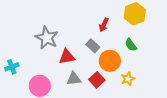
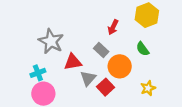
cyan cross: (12, 67) -> (38, 73), moved
gray triangle: (74, 79) -> (88, 78), moved, turned -42
yellow star: (128, 79) -> (148, 88), moved

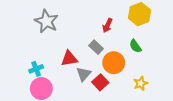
gray star: (51, 41) -> (46, 21), moved

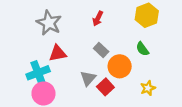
red arrow: (107, 25) -> (98, 18), moved
red triangle: (69, 59) -> (58, 53), moved
cyan cross: (36, 69) -> (38, 73), size x1.5

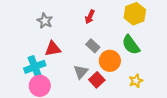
gray star: (49, 23) -> (45, 21), size x0.7
green semicircle: (142, 49) -> (131, 45), size x1.5

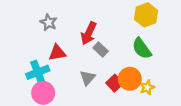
red arrow: (90, 17) -> (89, 33), moved, size x1.5
orange circle: (110, 61) -> (130, 79), moved
red square: (97, 80) -> (115, 83), moved

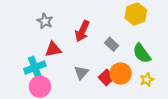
green semicircle: (142, 48) -> (142, 53), moved
gray rectangle: (101, 50) -> (112, 44), moved
yellow star: (147, 87) -> (147, 80), moved

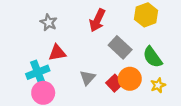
red arrow: (82, 31) -> (97, 20), moved
gray rectangle: (112, 44) -> (120, 47), size x1.5

